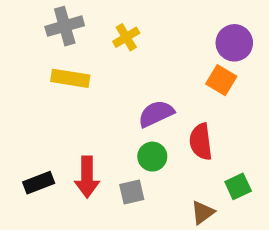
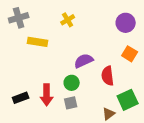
gray cross: (65, 26) -> (19, 18), moved
orange square: (221, 80) -> (130, 54), moved
green circle: (152, 157) -> (72, 83), moved
green square: (238, 186) -> (128, 100), size x1.5

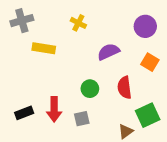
yellow cross: (68, 20) -> (78, 23), turned -32
purple semicircle: (84, 61) -> (108, 52), moved
green circle: (72, 83) -> (90, 89), moved

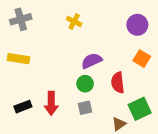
yellow rectangle: (44, 48) -> (19, 59), moved
purple semicircle: (108, 52) -> (92, 61), moved
gray square: (82, 119) -> (85, 108), moved

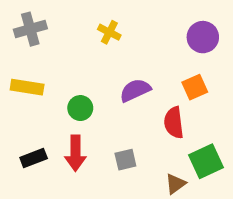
orange square: (142, 59) -> (195, 87), moved, turned 35
green circle: (85, 84) -> (80, 108), moved

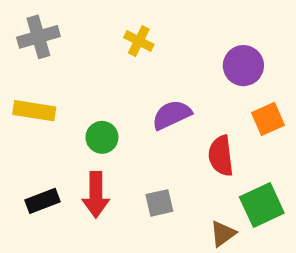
purple circle: (203, 37) -> (243, 66), moved
orange square: (195, 87) -> (268, 119), moved

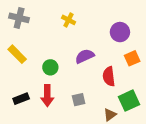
gray cross: (38, 37) -> (19, 18), turned 30
yellow rectangle: (34, 111) -> (17, 54), turned 36

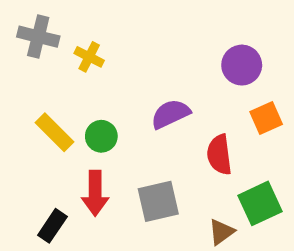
yellow cross: (69, 20) -> (89, 57), moved
yellow rectangle: (17, 54) -> (54, 132), moved
black rectangle: (21, 99) -> (52, 226), moved, turned -35
gray square: (79, 100) -> (158, 201), size x1.5

